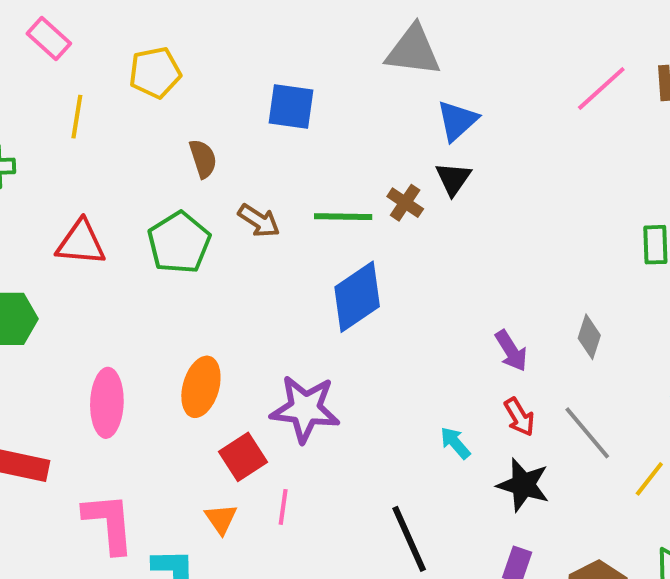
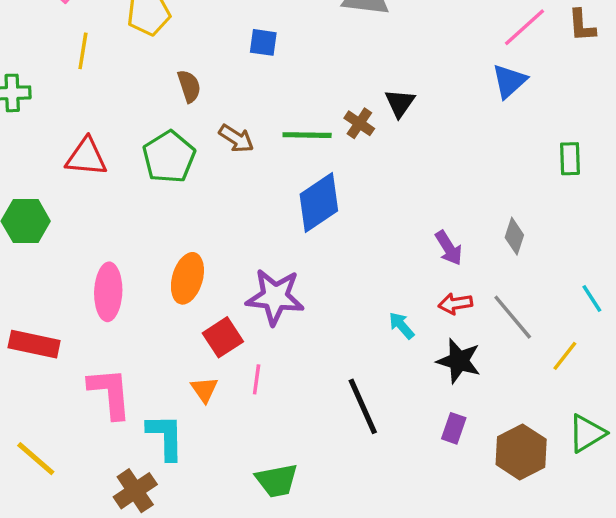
blue square: (291, 107) -> (263, 42), size x0.7
blue triangle: (457, 121) -> (509, 81), moved
red arrow: (519, 417) -> (455, 304), turned 112

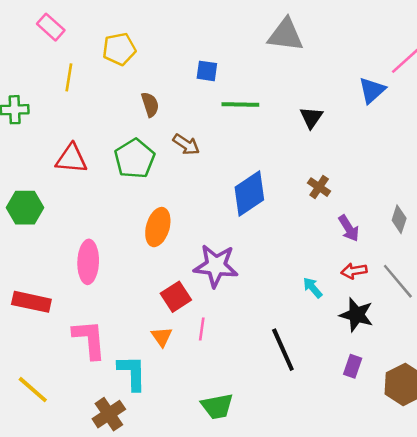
blue triangle: (509, 81) -> (372, 90), moved
brown cross: (359, 123) -> (319, 187), moved
green line: (307, 135) -> (240, 104), moved
orange ellipse: (187, 278) -> (158, 227), moved

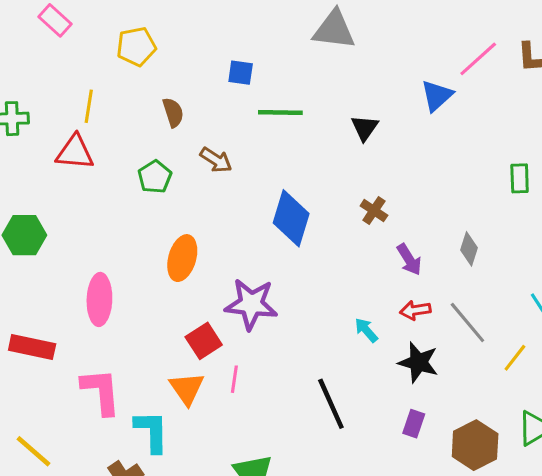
yellow line: (69, 77) -> (89, 106), moved
red triangle: (71, 159) -> (75, 152), moved
green pentagon: (135, 159) -> (155, 177), size x0.7
blue diamond: (249, 193) -> (291, 218), turned -39
orange triangle: (162, 337) -> (187, 388), size x1.4

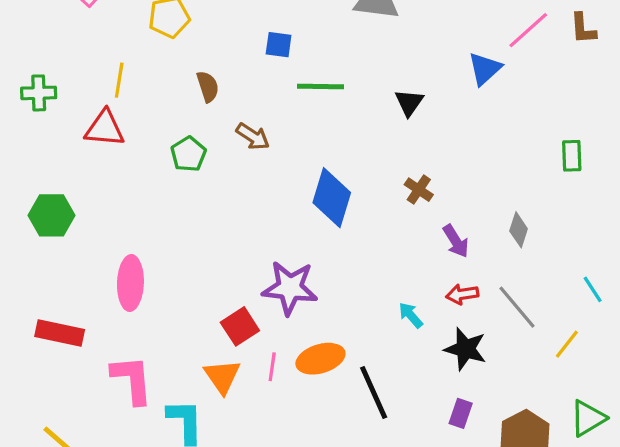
orange ellipse: (182, 258) -> (320, 359), moved, turned 57

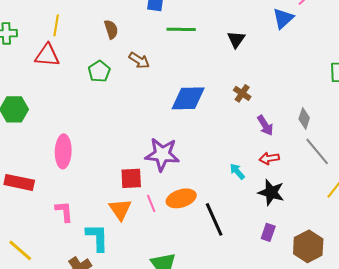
blue diamond: (332, 198) -> (188, 98), turned 72
gray line: (517, 307) -> (317, 151), moved
red square: (240, 326) -> (131, 178), turned 30
pink line: (272, 367) -> (151, 203), turned -30
pink L-shape: (132, 380) -> (64, 211), size x0.7

